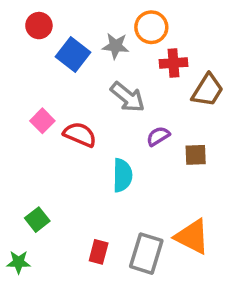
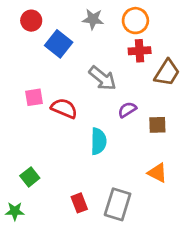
orange circle: (151, 27) -> (135, 21), moved
gray star: (116, 46) -> (93, 19), moved
pink square: (42, 121) -> (34, 97), turned 36
orange triangle: (192, 237) -> (157, 173), moved, size x0.7
red rectangle: (99, 252) -> (79, 203), turned -36

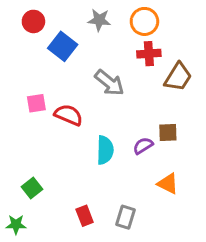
purple semicircle: (127, 110) -> (143, 146), moved
gray rectangle: (118, 204) -> (125, 217), size x0.7

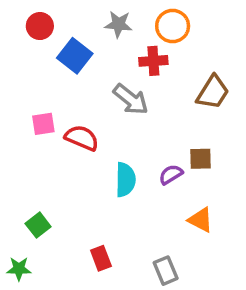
red cross: (149, 54) -> (153, 61), moved
gray rectangle: (125, 217) -> (166, 271), moved, turned -40

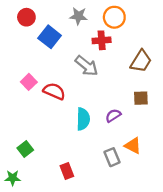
pink square: (43, 124) -> (29, 82), turned -35
brown square: (201, 159) -> (141, 98), moved
gray rectangle: (166, 271) -> (112, 157), moved

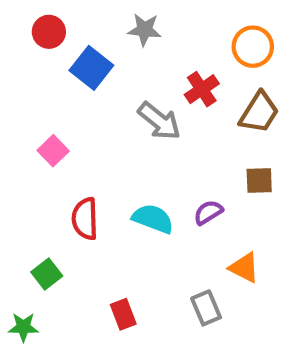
orange circle: (114, 17) -> (253, 47), moved
red cross: (102, 40) -> (202, 89), moved, turned -30
red semicircle: (54, 91) -> (85, 219), moved, turned -115
cyan semicircle: (83, 119) -> (153, 219), turned -70
gray rectangle: (112, 157) -> (206, 308), moved

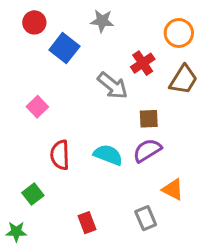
brown square: (259, 180) -> (149, 119), moved
purple semicircle: (208, 212) -> (147, 150), size x1.4

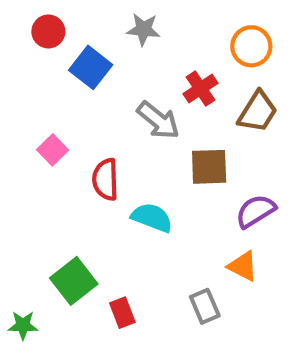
brown square: (149, 119) -> (209, 167), size x1.4
purple semicircle: (147, 150) -> (256, 211), moved
red semicircle: (60, 155) -> (105, 179), moved
green square: (33, 194) -> (74, 281), moved, size x1.5

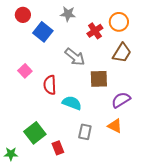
red cross: (201, 89) -> (95, 31), moved
gray rectangle: (205, 306) -> (85, 132), moved, turned 35

